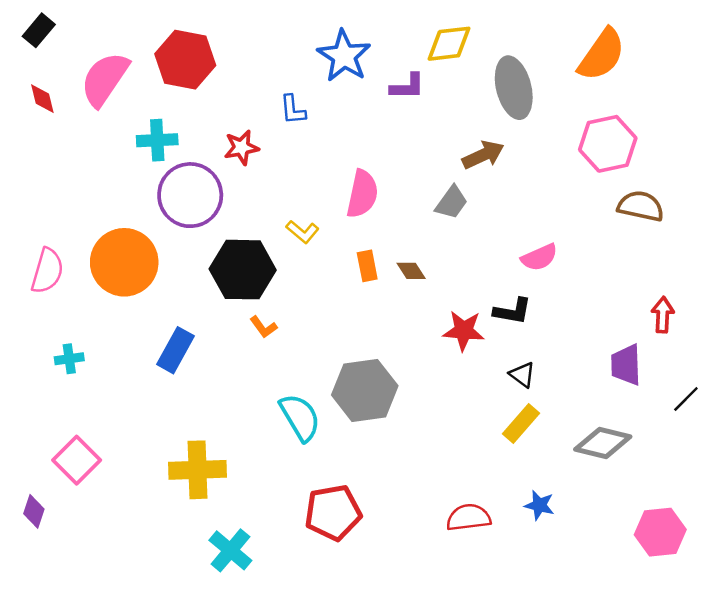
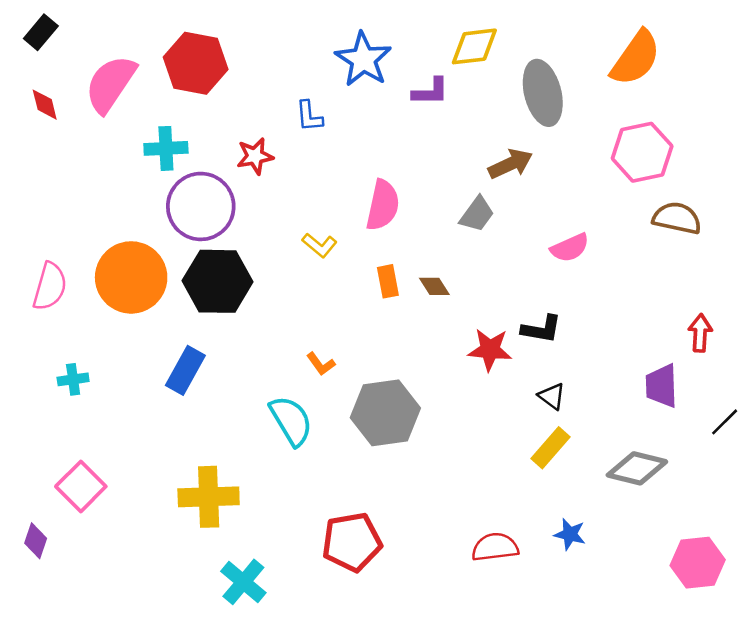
pink semicircle: (539, 257) -> (570, 248), moved
black hexagon: (243, 270) -> (218, 281), moved
orange L-shape: (263, 327) -> (321, 364), moved
cyan semicircle: (300, 417) -> (291, 421), moved

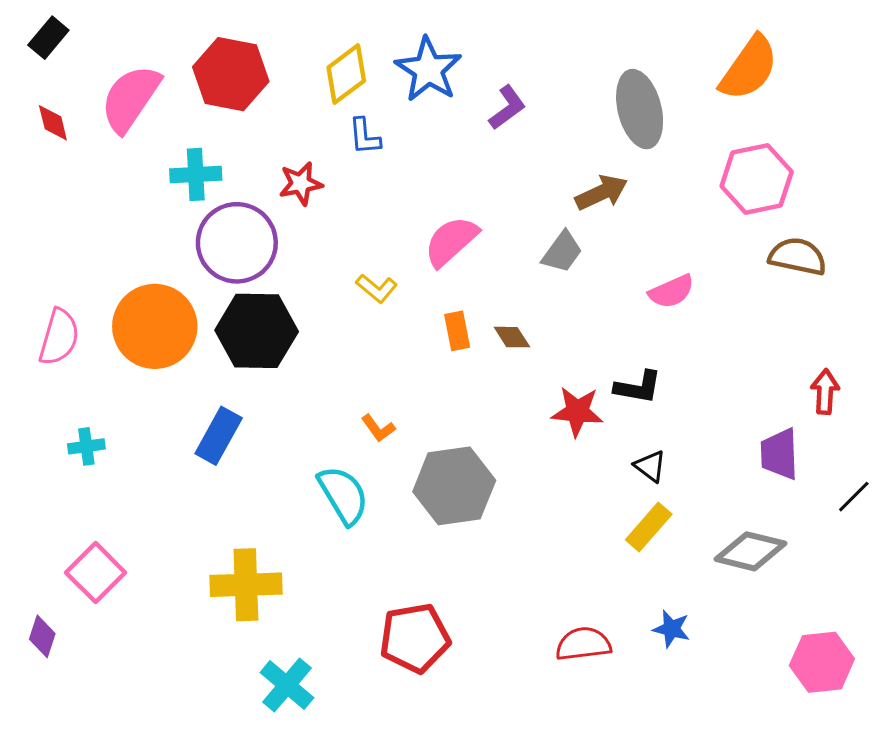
yellow diamond: (474, 46) -> (346, 74), moved, turned -30
purple L-shape: (430, 92) -> (507, 108), turned -36
pink semicircle: (383, 205) -> (451, 241), turned -144

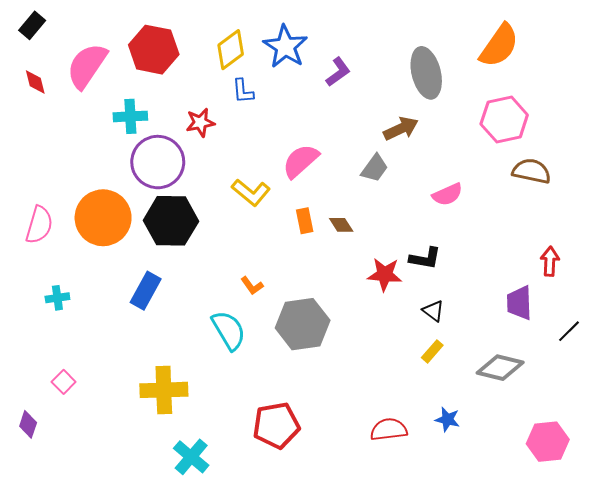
yellow L-shape: (377, 288) -> (251, 192), size x1.4
yellow rectangle: (649, 527) -> (432, 351), size x0.7
pink square: (96, 573) -> (64, 382), size x0.6

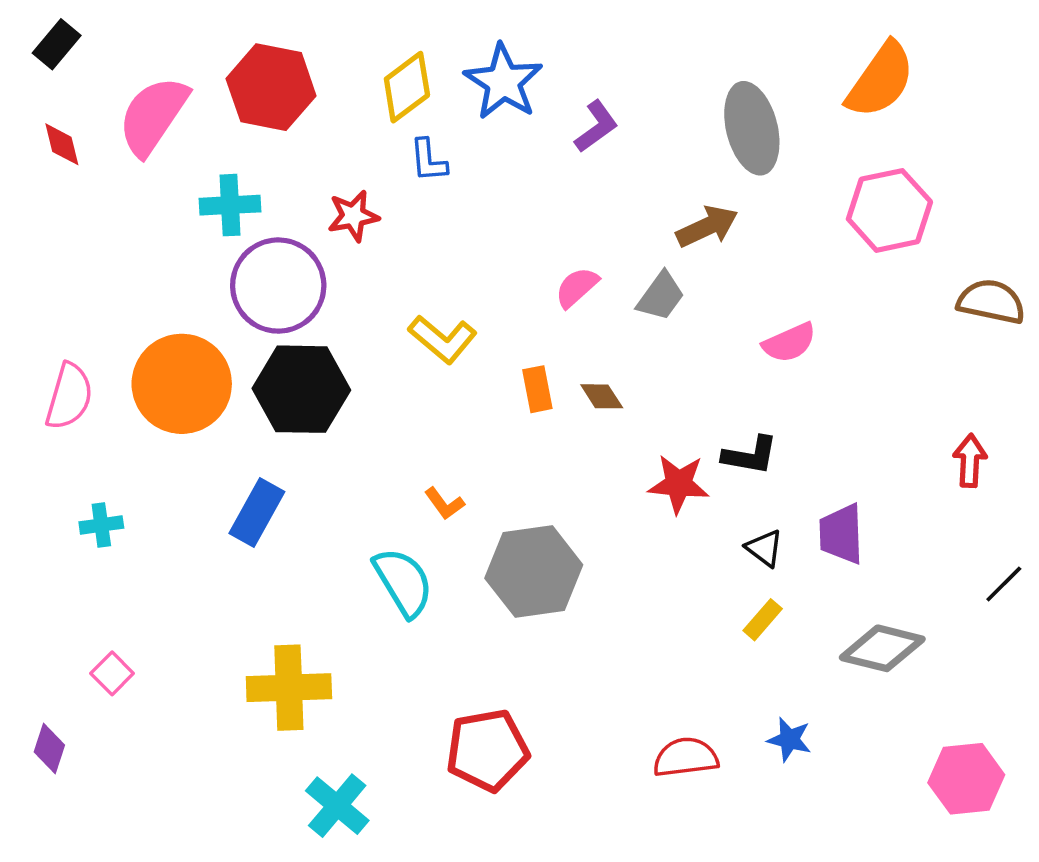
pink semicircle: (301, 161) -> (577, 287), moved, size x0.7
brown semicircle: (532, 171) -> (991, 302), moved
purple trapezoid: (519, 303) -> (841, 534), moved

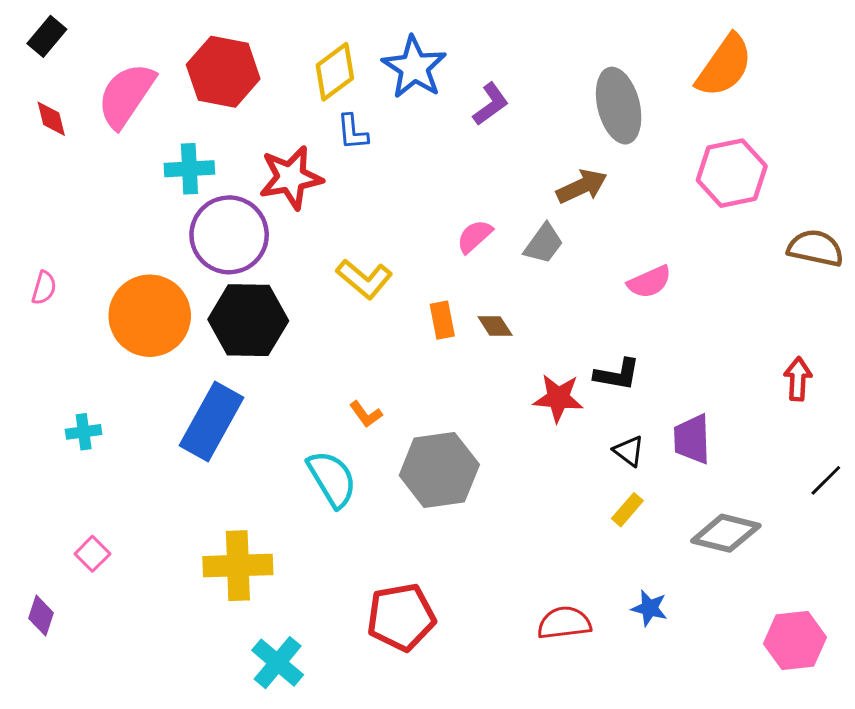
red star: (353, 216) -> (291, 178), size x1.5
pink semicircle: (69, 396) -> (44, 288), moved, size x0.6
blue rectangle: (257, 512) -> (211, 422), size x1.4

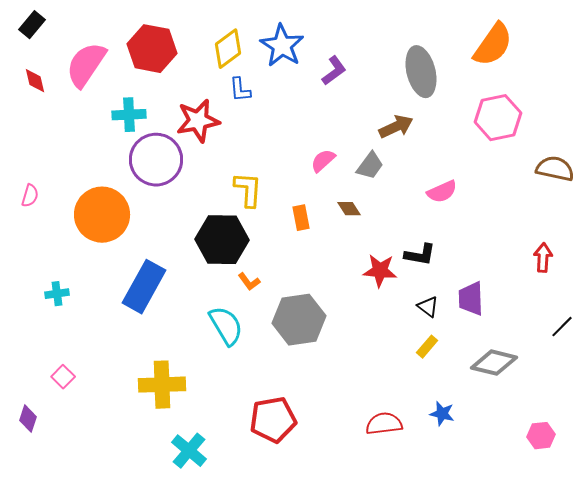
yellow L-shape: (364, 279) -> (248, 190), turned -126
black hexagon: (248, 320) -> (222, 240), moved
brown diamond: (495, 326) -> (349, 209), moved
pink hexagon: (795, 641) -> (541, 436), size x0.7

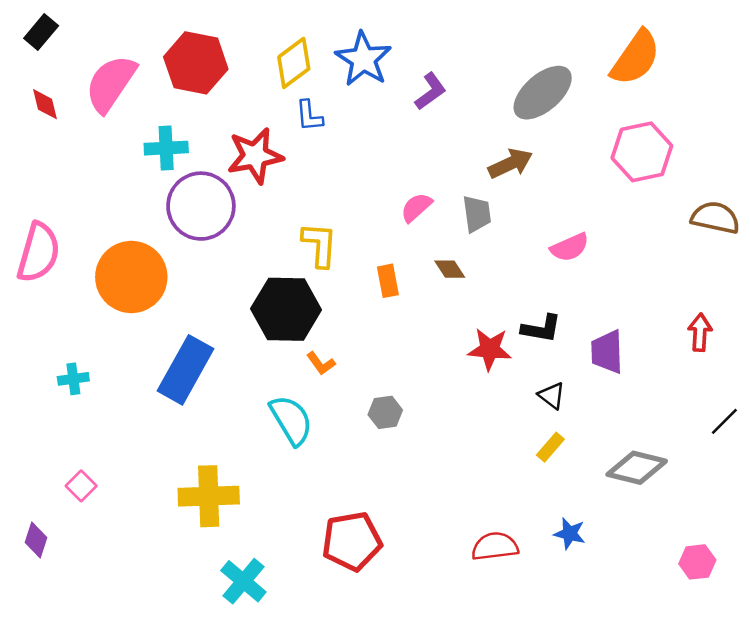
gray ellipse: (421, 72) -> (543, 93), turned 63
gray trapezoid: (370, 166) -> (477, 214), turned -44
pink semicircle: (30, 196) -> (38, 252), size x2.0
purple trapezoid: (471, 299) -> (607, 352), moved
gray hexagon: (299, 320) -> (385, 412), size x0.5

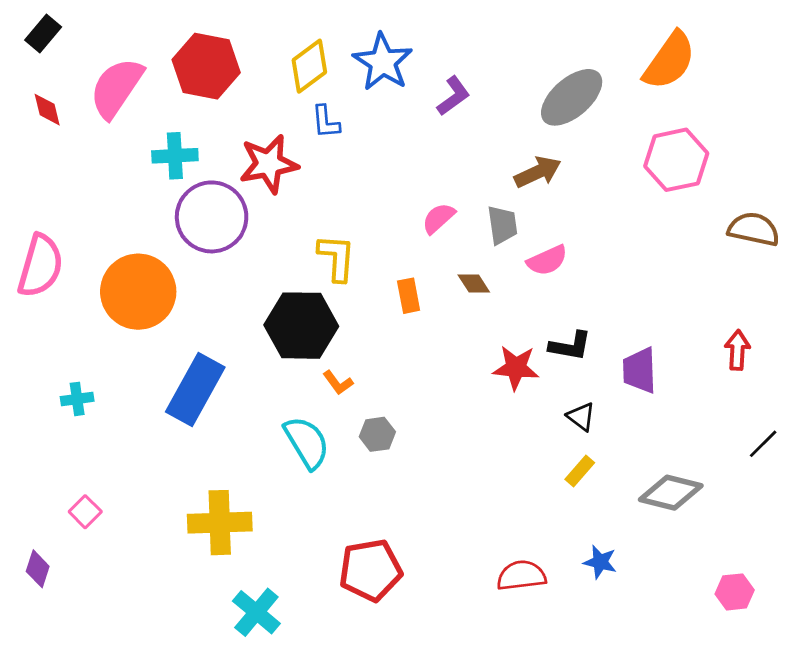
pink semicircle: (570, 247) -> (547, 260), moved
gray hexagon: (385, 412) -> (377, 434), moved

